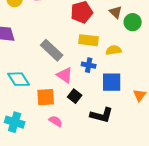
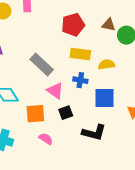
brown triangle: (116, 12) -> (109, 25), turned -32
black square: (75, 96) -> (66, 113), turned 32

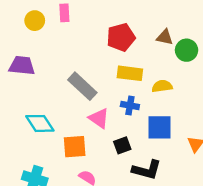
black square: (66, 113) -> (122, 145), moved

